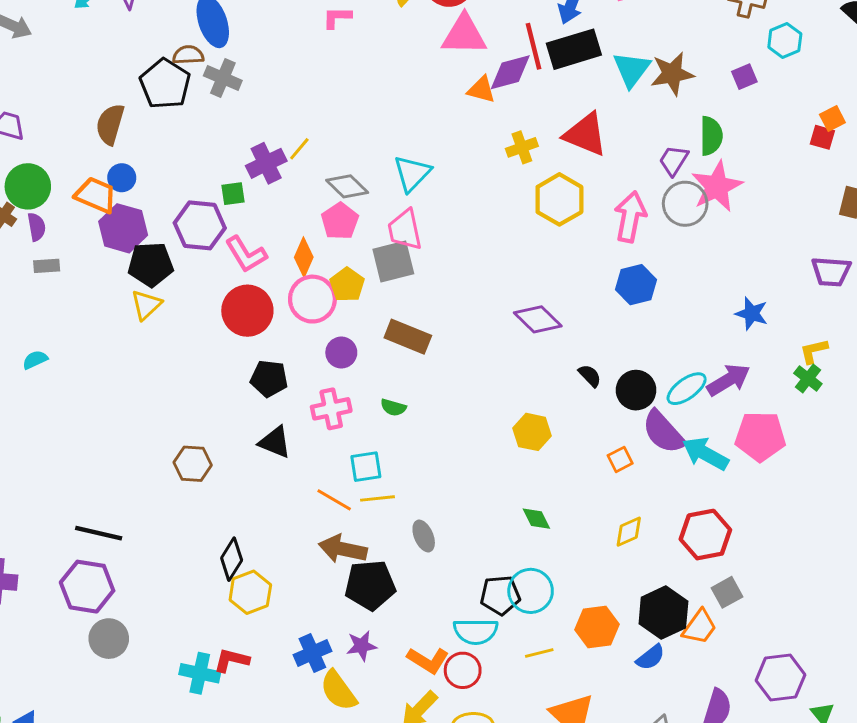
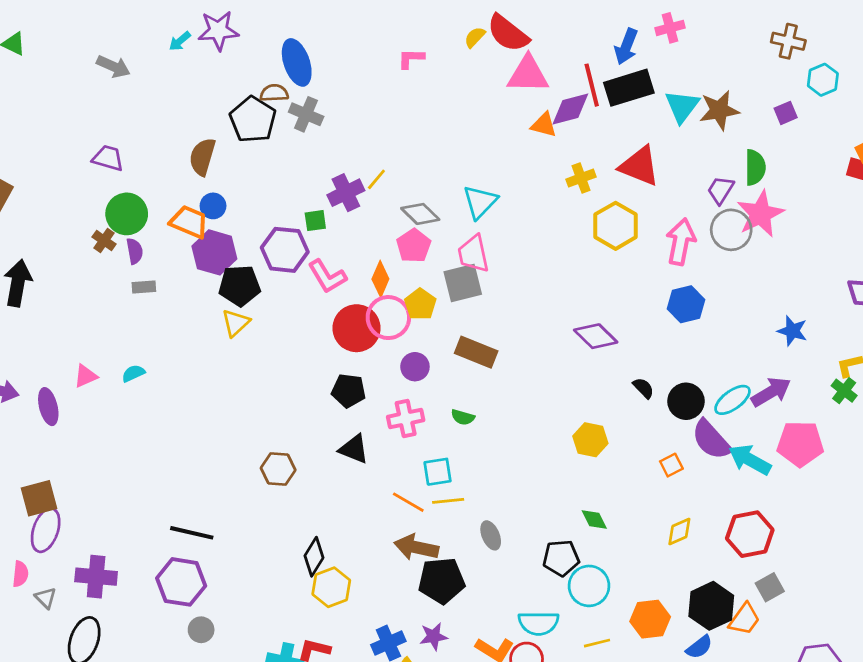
red circle: (247, 311) -> (357, 328), moved
black pentagon: (500, 595) -> (561, 558), moved
gray circle: (109, 639) -> (201, 630), size x0.7

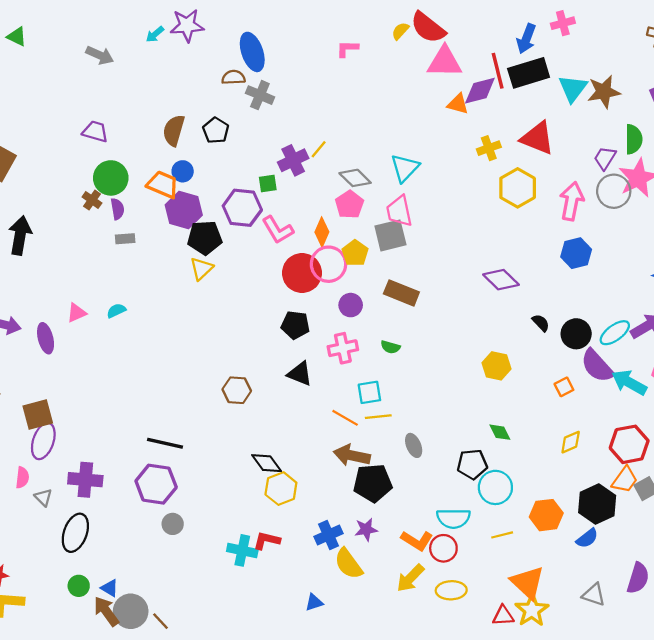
black pentagon: (253, 120) -> (216, 130), moved, size x0.7
black diamond: (314, 557) -> (267, 463), turned -68
orange trapezoid: (744, 619) -> (625, 480), moved

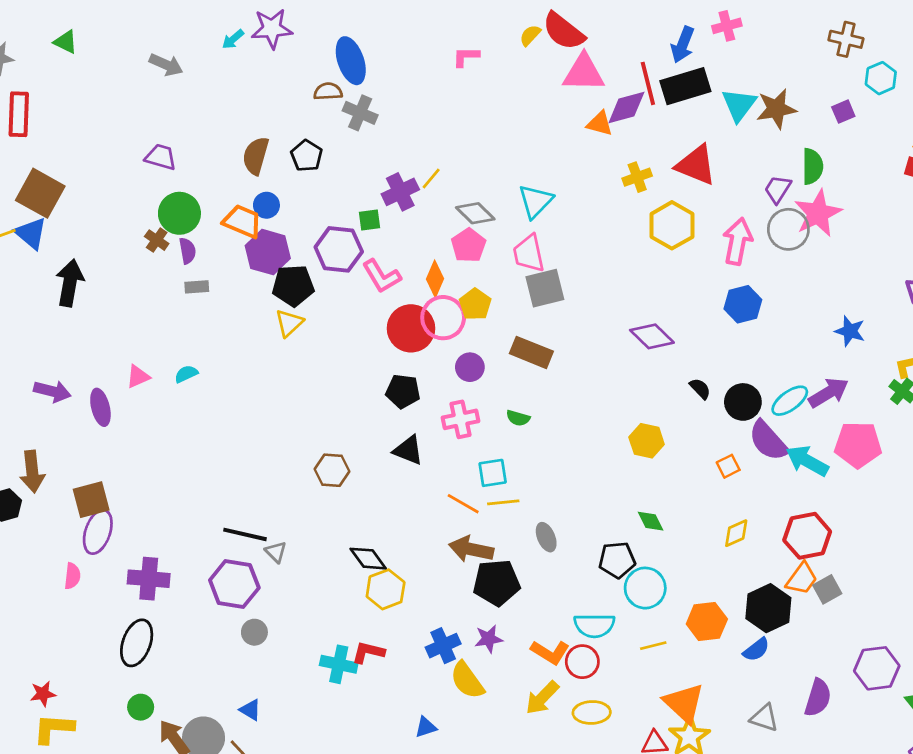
gray square: (390, 235) -> (545, 288), moved
gray triangle: (43, 497) -> (276, 552), moved
blue triangle: (110, 588) -> (250, 710), moved

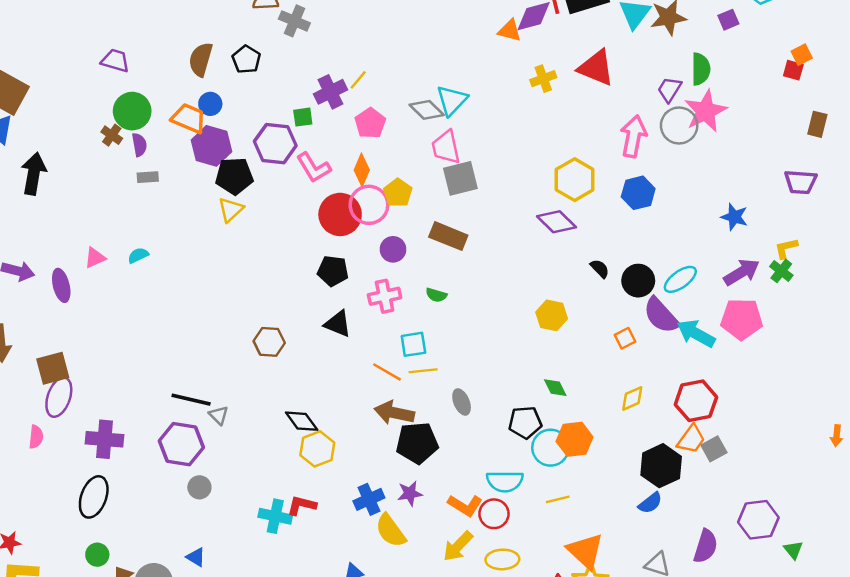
gray diamond: (475, 213) -> (427, 110), moved
yellow hexagon: (672, 225) -> (575, 180), moved
pink pentagon: (469, 245) -> (370, 123), moved
purple arrow: (829, 393) -> (742, 272), moved
orange hexagon: (707, 621) -> (575, 439), moved

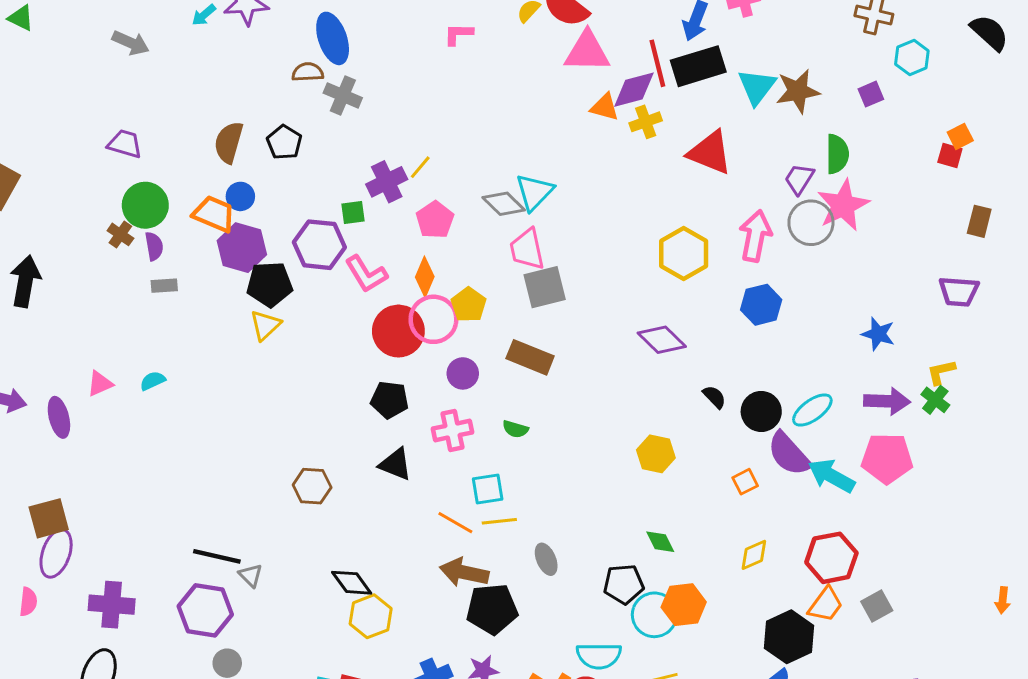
yellow cross: (543, 79) -> (646, 122), moved
yellow hexagon: (575, 180) -> (684, 253), moved
purple arrow: (742, 272) -> (887, 401), turned 33
gray square: (714, 449) -> (877, 606), moved

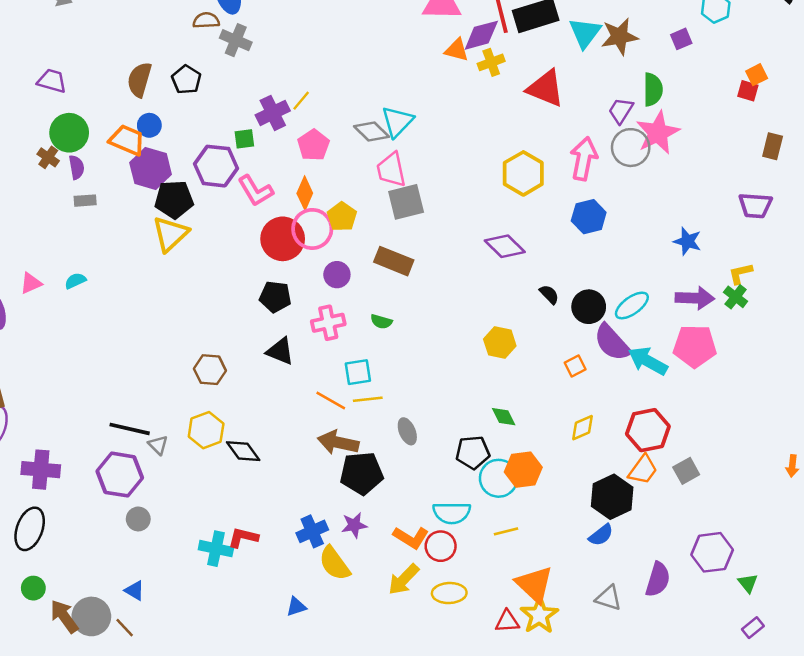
yellow triangle: (265, 325) -> (170, 234), size x1.4
yellow hexagon: (371, 616) -> (206, 430), moved

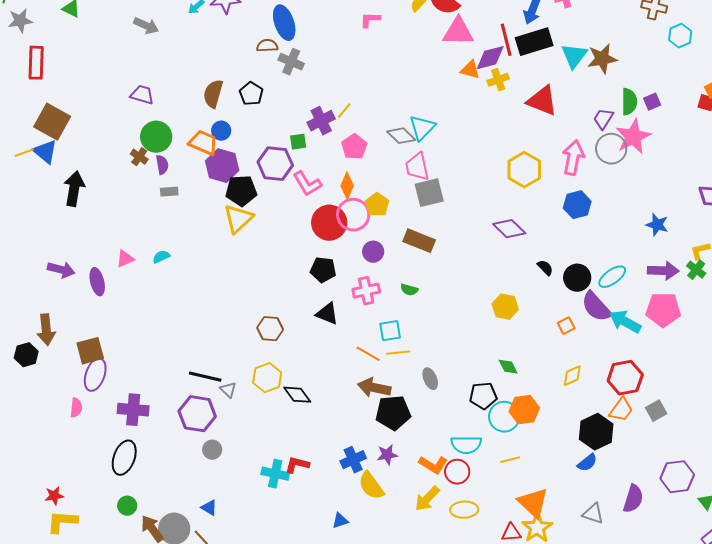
purple square: (681, 39) -> (652, 102), moved

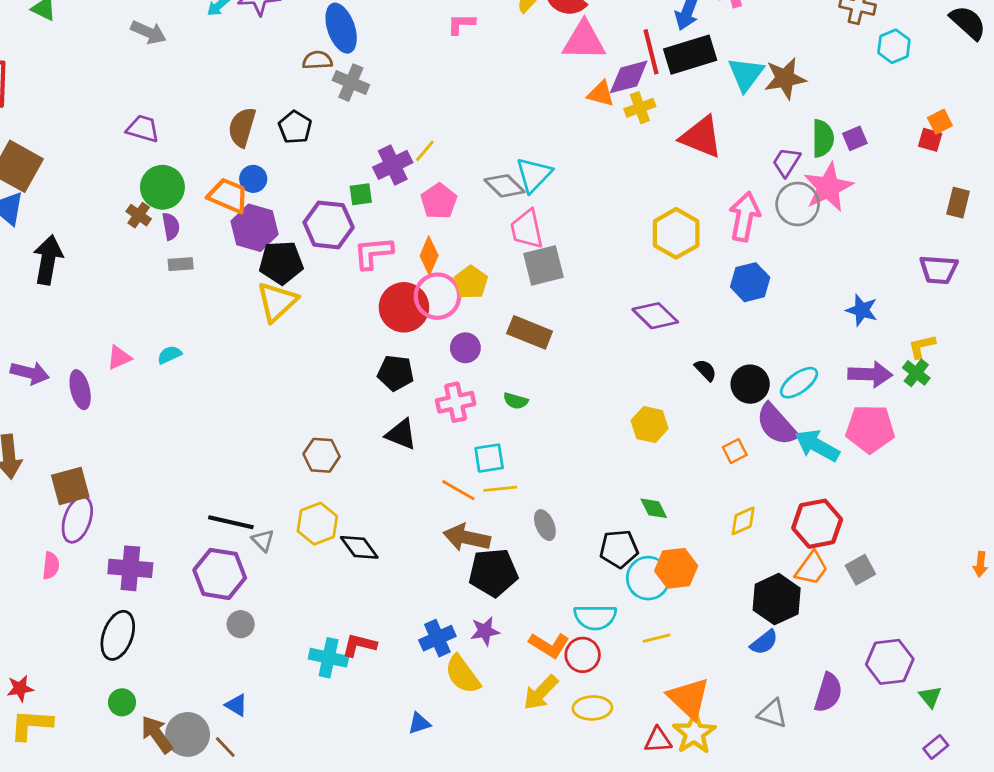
pink L-shape: (307, 184) -> (373, 253), turned 116

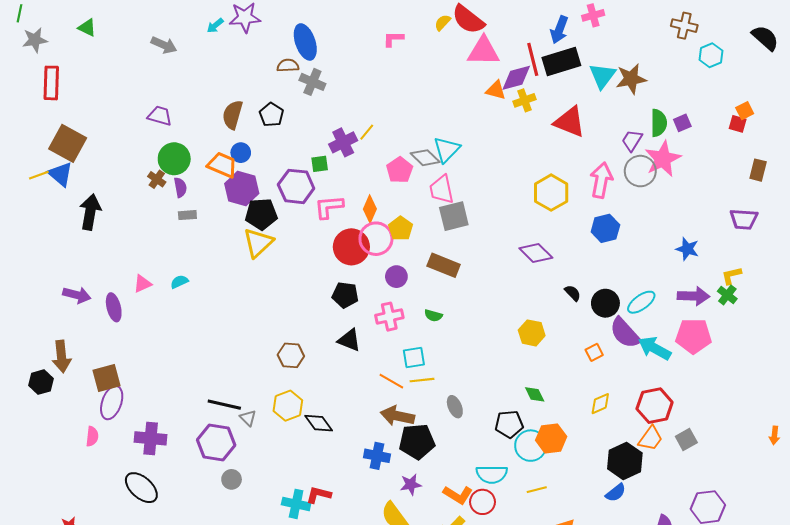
pink pentagon: (439, 201) -> (400, 170), moved
black ellipse: (118, 635) -> (141, 488), turned -68
blue cross: (437, 638) -> (377, 456), moved, turned 35

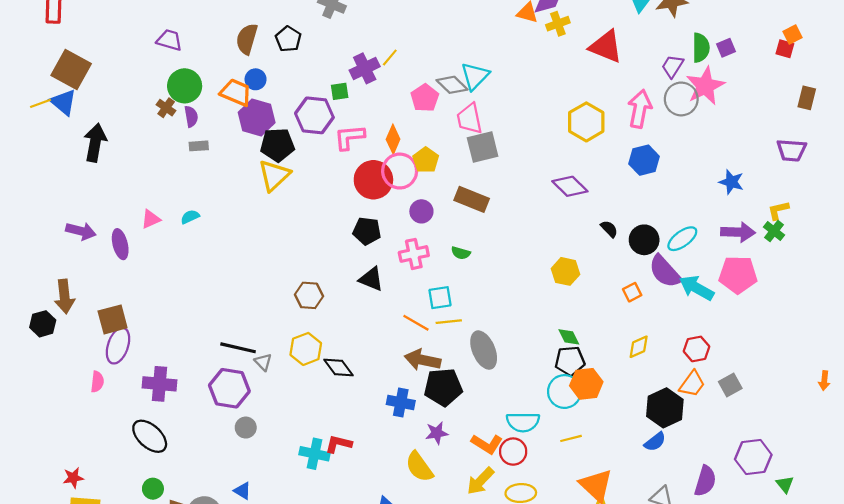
red hexagon: (655, 406) -> (697, 349), size x0.7
gray ellipse: (455, 407) -> (484, 350), size x1.6
black pentagon: (509, 424) -> (570, 361), moved

